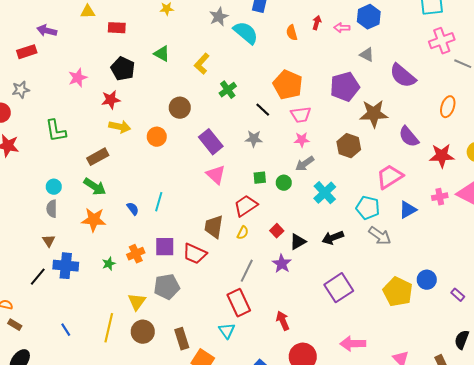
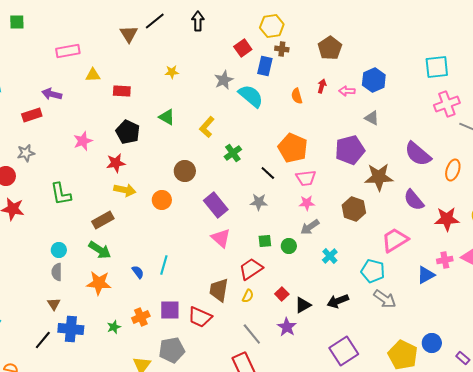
purple semicircle: (403, 76) -> (418, 154), moved
cyan cross: (325, 193) -> (330, 256), size x0.7
blue triangle: (408, 210) -> (426, 275), moved
gray line: (247, 271) -> (252, 334), turned -65

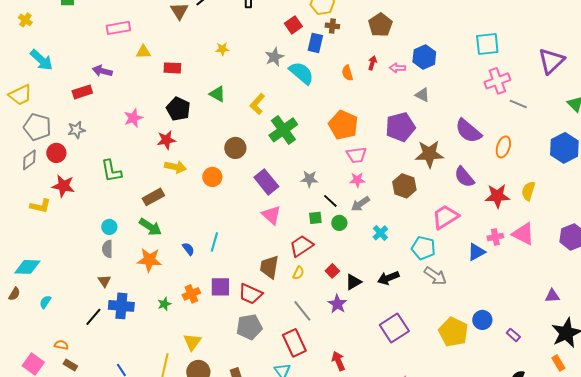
green cross: (233, 153) -> (283, 130), size x1.6
black line: (268, 173) -> (330, 201), moved
gray pentagon: (172, 350) -> (249, 327), moved

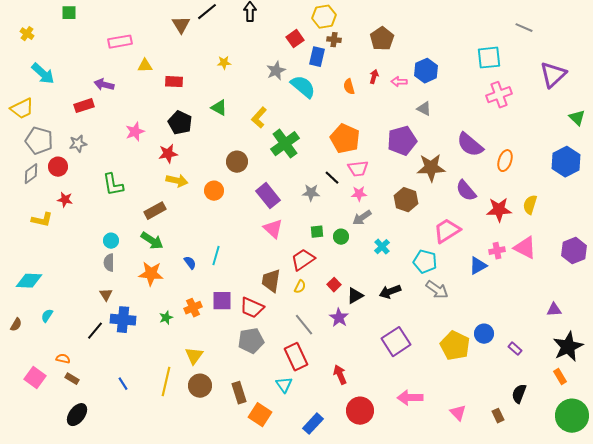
gray line: (518, 104) -> (524, 28), moved
red star: (63, 186) -> (65, 200), size x0.7
black line: (330, 201) -> (332, 178), moved
brown semicircle: (14, 294) -> (16, 325), moved

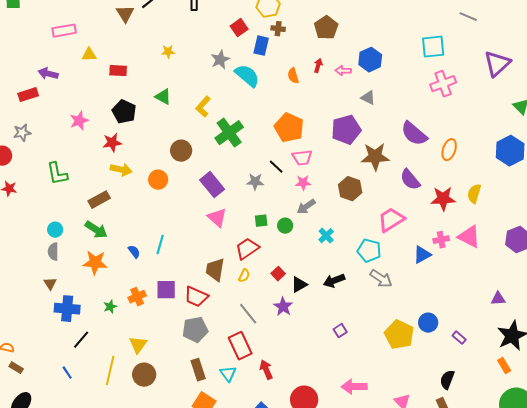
black line: (95, 331) -> (81, 340), moved
purple square: (396, 342) -> (340, 331), size x0.5
red arrow: (340, 375) -> (266, 370), moved
brown rectangle: (239, 393) -> (198, 370), moved
black semicircle: (519, 394) -> (447, 380), moved

